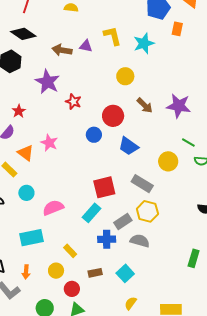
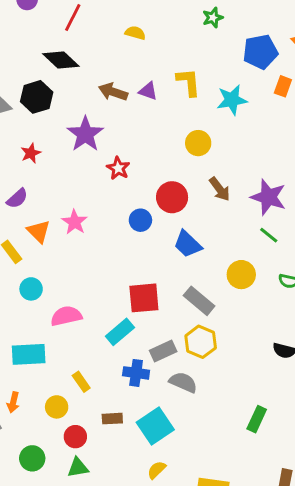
red star: (19, 111) -> (31, 153), moved
green line: (188, 142) -> (269, 235), moved
cyan square: (125, 273) -> (155, 426), size x1.4

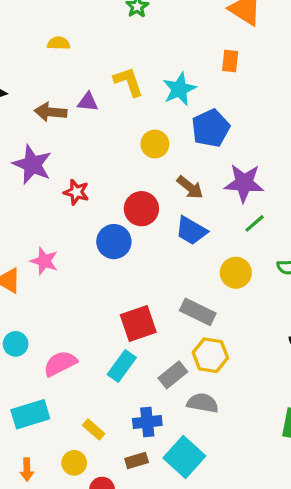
blue pentagon: (260, 52) -> (211, 128), moved
blue circle: (140, 220) -> (114, 242), size x1.4
green line: (269, 235) -> (255, 223), turned -66
blue trapezoid: (188, 244) -> (191, 231), moved
blue cross: (136, 373) -> (147, 422), moved

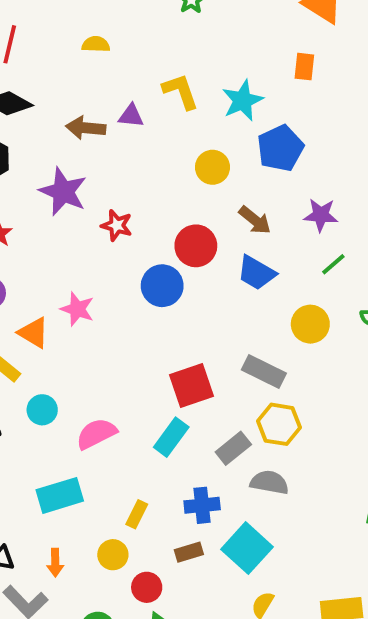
purple star: (244, 183) -> (321, 215), size x0.7
yellow rectangle: (94, 430) -> (137, 514), turned 75

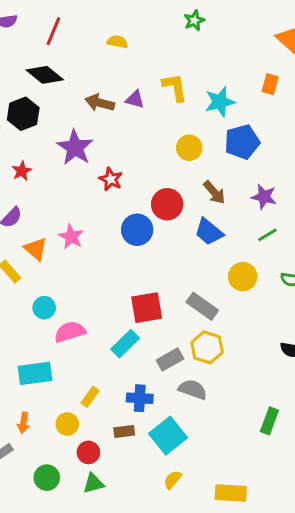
cyan circle: (42, 410) -> (44, 308), moved

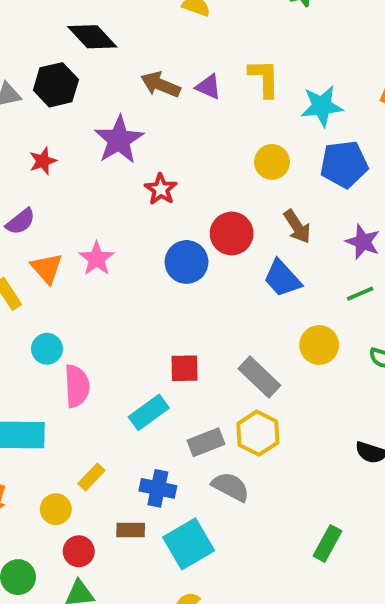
red square: (147, 308) -> (184, 368), size x0.7
pink semicircle: (70, 332) -> (77, 386), turned 96

